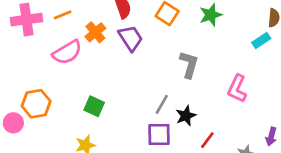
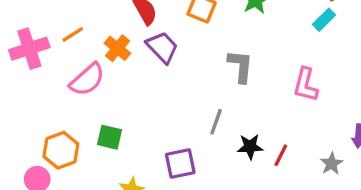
green square: (94, 106) -> (110, 137), moved
black star: (186, 116) -> (250, 147), moved, turned 30
purple square: (159, 134) -> (180, 163), moved

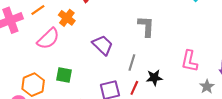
purple trapezoid: (162, 47) -> (103, 45), moved
pink L-shape: (306, 85) -> (190, 61), moved
red line: (281, 155) -> (134, 88), moved

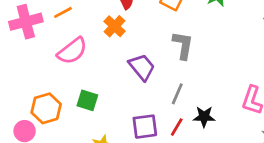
orange cross: (67, 18) -> (115, 26), moved
gray L-shape: (146, 26) -> (183, 45), moved

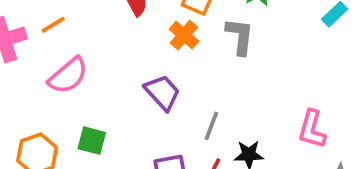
orange cross: (115, 26) -> (184, 35), moved
gray L-shape: (183, 45) -> (240, 36), moved

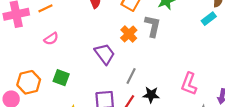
orange cross: (184, 35) -> (129, 34), moved
pink semicircle: (68, 76) -> (51, 39), size x0.6

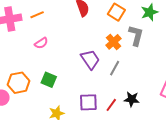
gray line: (131, 76) -> (115, 68), moved

